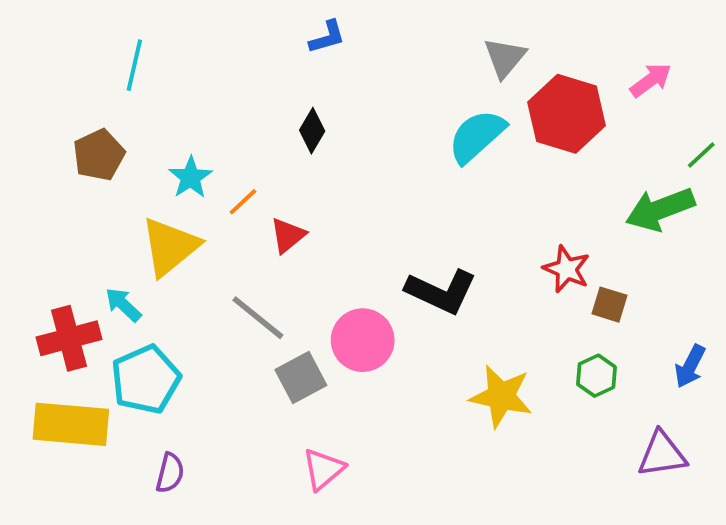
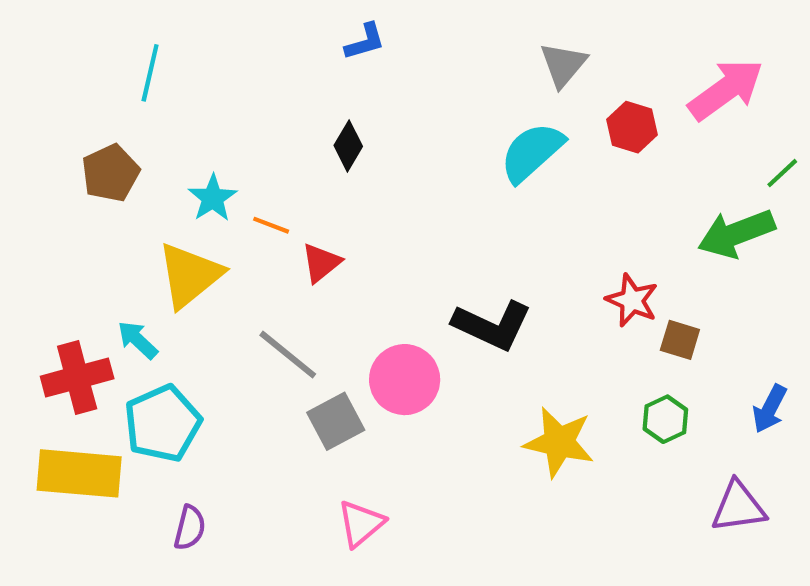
pink arrow: (651, 80) -> (726, 90), size x1.6
red hexagon: (567, 114) -> (632, 127), size x0.6
orange line: (243, 202) -> (271, 225), turned 64

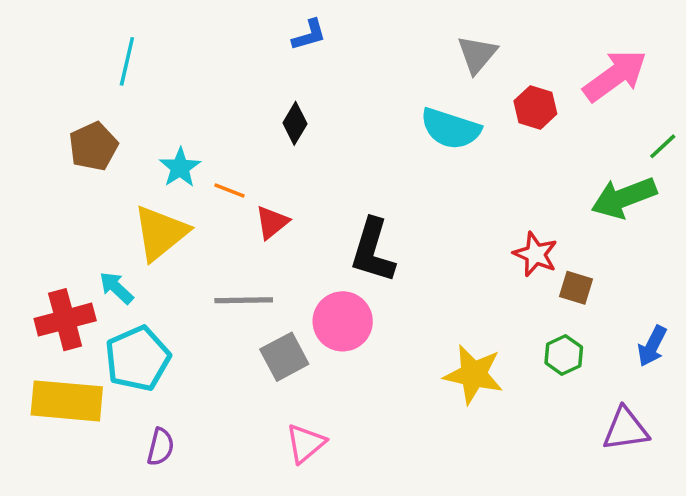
cyan semicircle: (532, 152) -> (451, 129), turned -120
black L-shape: (492, 325) -> (373, 251), moved, turned 82
gray line: (288, 355) -> (244, 300), turned -40

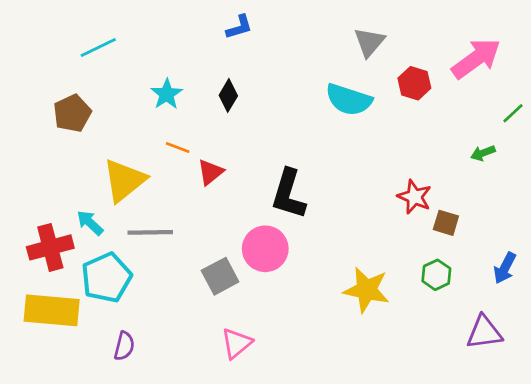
cyan line: (127, 61) -> (98, 48), turned 51
cyan star: (180, 168) -> (167, 94), moved
green arrow: (624, 198) -> (483, 153), size x0.5
gray line: (244, 300) -> (150, 232), moved

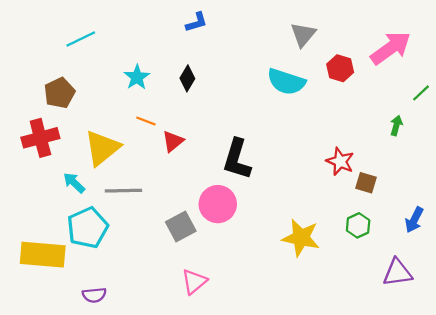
green arrow: (483, 153) -> (396, 126), turned 126
red cross: (50, 247) -> (40, 138), moved
purple semicircle: (124, 346) -> (94, 295), moved, turned 70

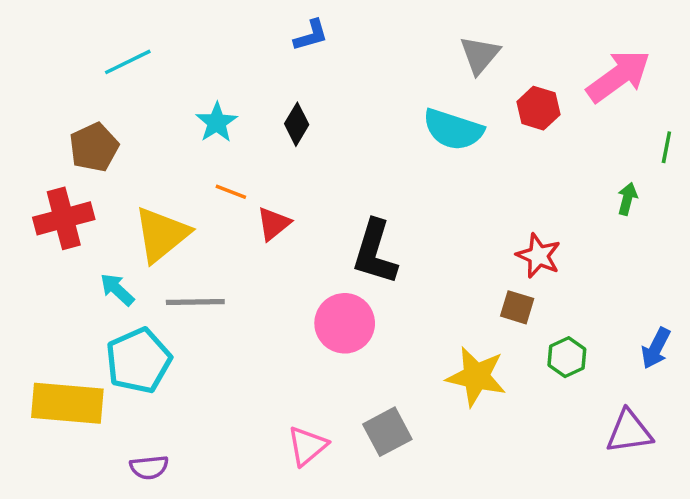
green line: (421, 93) -> (666, 147), turned -36
brown square: (366, 183) -> (517, 307), moved
gray square: (181, 227) -> (387, 432), moved

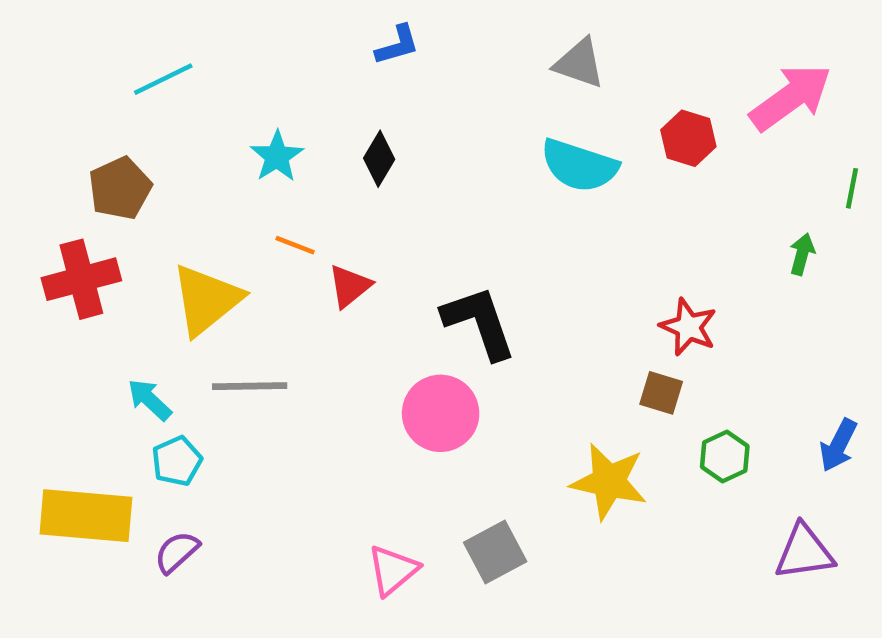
gray triangle: (480, 55) -> (579, 63), moved, turned -51
black L-shape: (375, 252) -> (479, 322), turned 144
cyan arrow: (117, 290) -> (150, 400), moved
cyan pentagon: (138, 361) -> (177, 461), size x0.6
purple semicircle: (149, 467) -> (177, 552), moved, turned 144

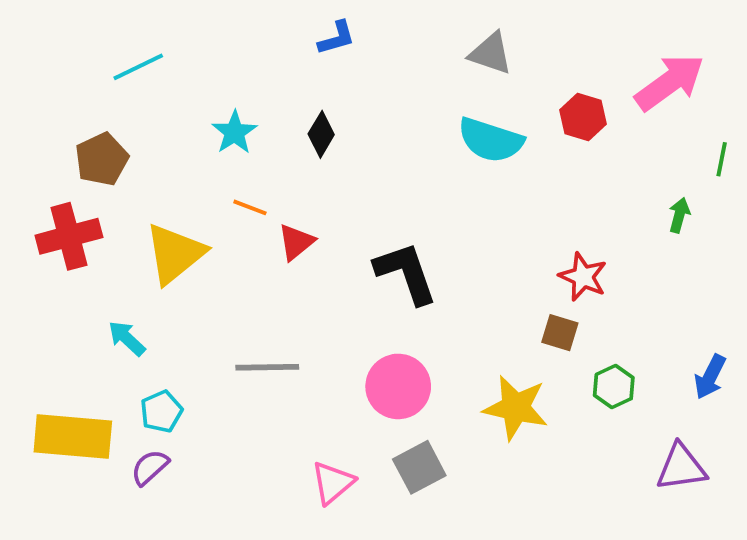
gray line: (250, 386) -> (267, 367), moved
pink circle: (441, 413) -> (398, 386), moved
cyan pentagon: (177, 461) -> (161, 412), moved

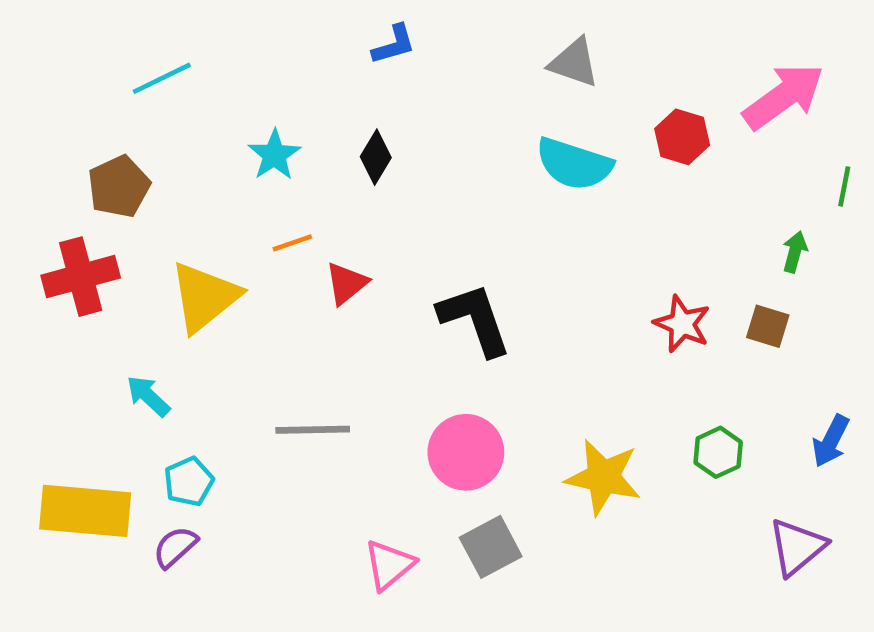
orange line: (250, 207) -> (292, 243), turned -40
brown square: (560, 333) -> (768, 326), moved
purple triangle: (681, 467) -> (797, 547), turned -32

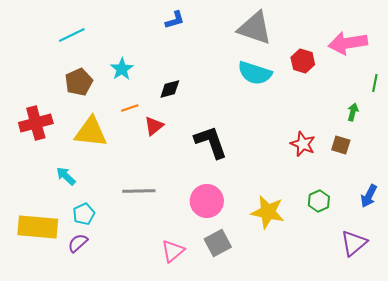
gray triangle: (574, 63) -> (255, 28), size x1.5
pink arrow: (783, 96) -> (348, 43), turned -153
black diamond: (376, 157) -> (170, 89), moved, turned 45
brown pentagon: (119, 186) -> (79, 82), moved
yellow triangle: (205, 297) -> (91, 132), turned 45

